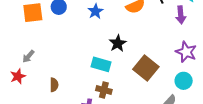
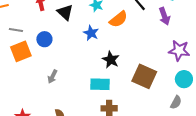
blue star: (95, 11) -> (91, 33), moved
gray arrow: (28, 56) -> (52, 77), moved

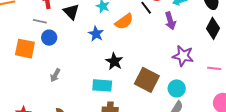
gray line: (16, 30) -> (40, 21), moved
orange square: (21, 51) -> (25, 49), turned 30
cyan circle: (184, 79) -> (177, 88), moved

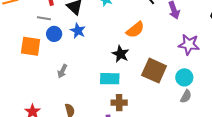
orange semicircle: (124, 21) -> (135, 30), moved
blue star: (96, 34) -> (78, 31), moved

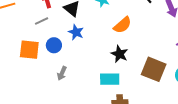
gray line: (44, 18) -> (42, 21), turned -32
orange semicircle: (135, 30) -> (122, 25), moved
blue circle: (54, 34) -> (54, 45), moved

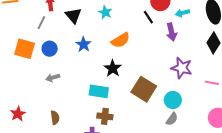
gray line: (42, 21) -> (41, 23), turned -48
blue star: (76, 32) -> (84, 44), moved
gray arrow: (62, 73) -> (53, 78), turned 40

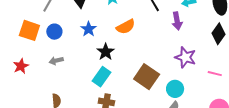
black star: (113, 68) -> (106, 52), moved
cyan rectangle: (99, 91) -> (101, 77), turned -66
red star: (18, 114) -> (21, 66), moved

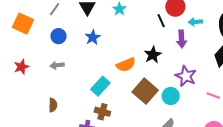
orange semicircle: (126, 27) -> (126, 65), moved
orange square: (29, 30) -> (23, 24), moved
black star: (106, 52) -> (153, 55), moved
cyan circle: (175, 89) -> (171, 96), moved

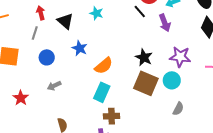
black star: (153, 55) -> (144, 57), moved
orange semicircle: (126, 65) -> (104, 66), moved

